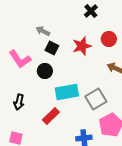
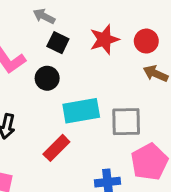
red circle: (109, 39) -> (146, 41), moved
gray square: (96, 99) -> (126, 122), turned 30

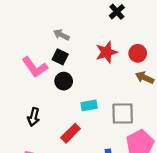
black square: (58, 43) -> (60, 57), moved
cyan rectangle: (81, 111) -> (89, 105), size x0.6

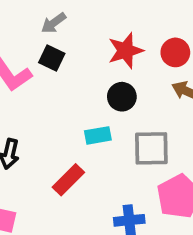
gray arrow: (61, 35) -> (54, 23), turned -63
black circle: (64, 81) -> (122, 97), moved

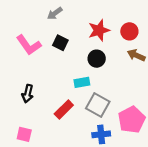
black square: (52, 58) -> (60, 43), moved
gray square: (151, 148) -> (98, 105), moved, turned 30

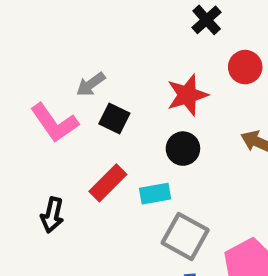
gray arrow: (55, 13) -> (91, 84), moved
red circle: (129, 31) -> (245, 67), moved
red rectangle: (64, 109) -> (108, 183), moved

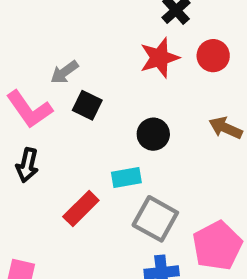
red star: (187, 95) -> (159, 58), moved
red rectangle: (108, 183) -> (81, 208), moved
black arrow: (52, 215) -> (27, 165), moved

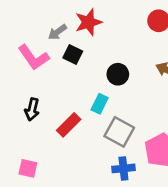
red star: (159, 58) -> (88, 22), moved
black arrow: (27, 165) -> (32, 109), moved
cyan rectangle: (126, 178) -> (100, 104), turned -54

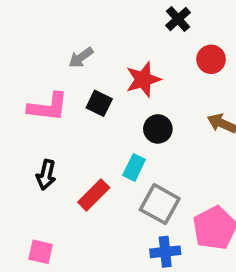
red star: (88, 22) -> (143, 79), moved
gray arrow: (57, 32) -> (81, 57), moved
pink L-shape: (33, 57) -> (48, 107), turned -48

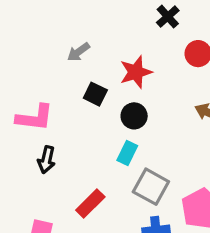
pink L-shape: (48, 107) -> (35, 118), moved
black circle: (158, 129) -> (134, 116), moved
red rectangle: (94, 195) -> (90, 203), moved

